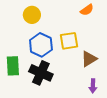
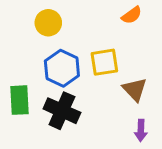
brown triangle: (89, 59) -> (135, 89), turned -42

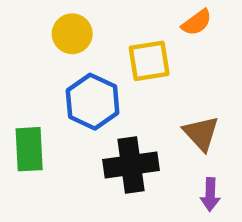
yellow square: (104, 62) -> (149, 61), moved
black cross: (62, 111) -> (131, 165), moved, turned -32

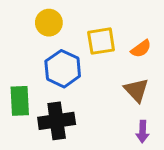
orange semicircle: (197, 22) -> (141, 49), moved
black cross: (131, 165) -> (57, 121), moved

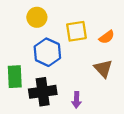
purple arrow: (143, 132) -> (76, 100), moved

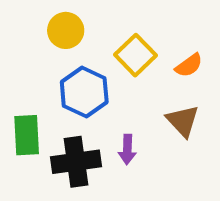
yellow square: (76, 31) -> (135, 55), turned -35
purple arrow: (76, 100) -> (127, 150), moved

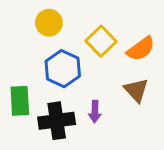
orange semicircle: (189, 65) -> (141, 49), size x1.4

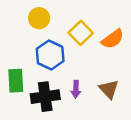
brown triangle: (136, 90) -> (109, 89), moved

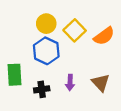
yellow circle: (39, 18) -> (46, 24), moved
black cross: (45, 97) -> (42, 89), size x0.6

